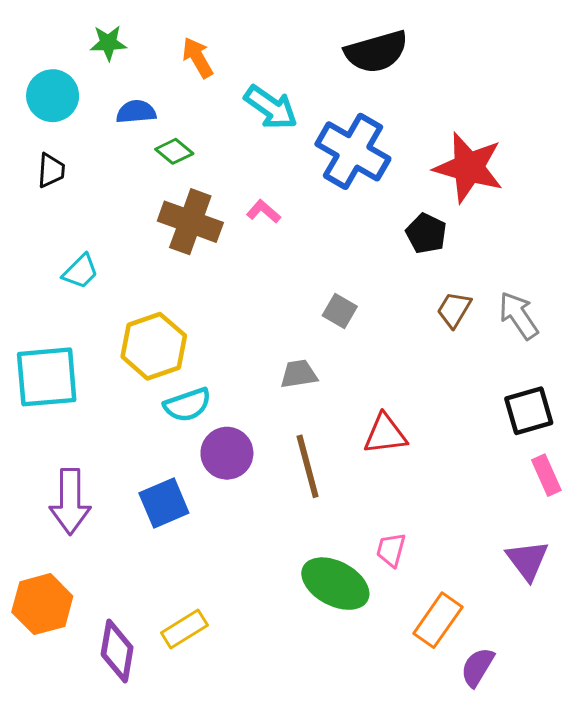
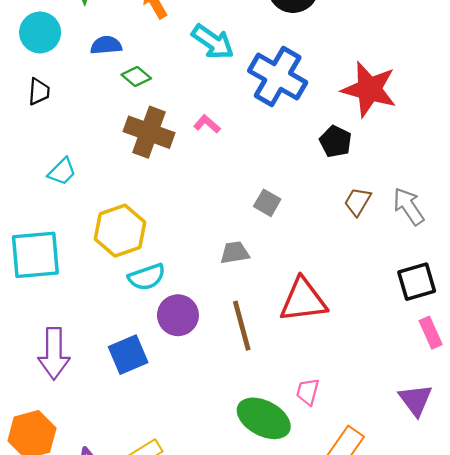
red triangle: (385, 434) -> (303, 300), size x1.4

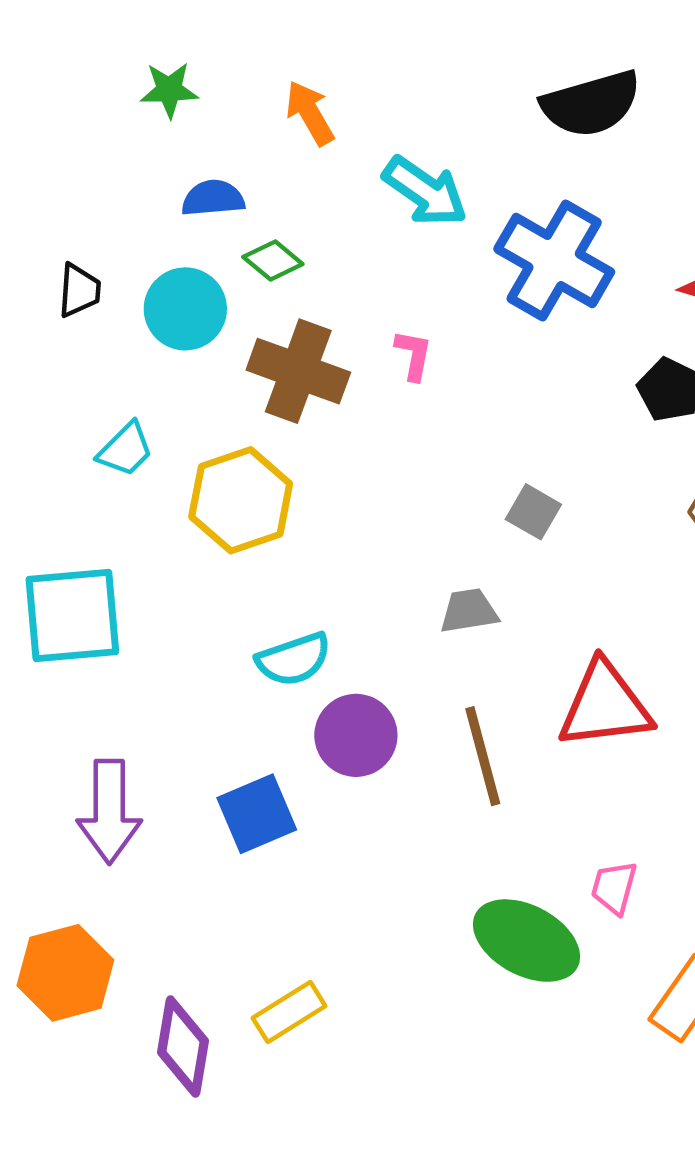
cyan circle: (40, 32) -> (185, 309), moved
pink L-shape: (207, 124) -> (414, 355), turned 60
yellow hexagon: (120, 231) -> (241, 500), moved

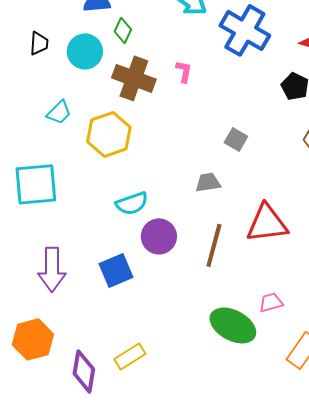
green diamond: (273, 260) -> (123, 30), turned 75
brown line: (483, 756) -> (214, 245), turned 30
pink trapezoid: (614, 888) -> (271, 302), turned 60

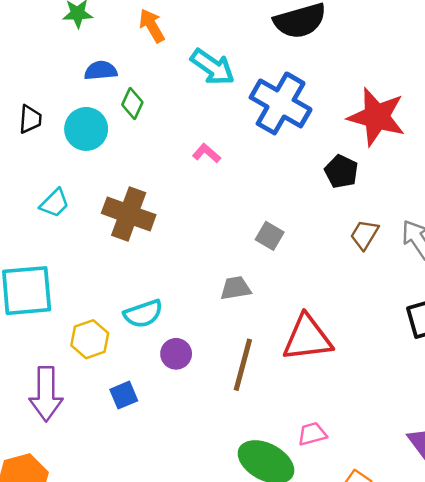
pink L-shape: (184, 71) -> (206, 153), turned -60
brown cross: (134, 78) -> (129, 214), moved
yellow hexagon: (109, 134) -> (90, 339), moved, size x0.7
purple circle: (159, 236) -> (176, 354), size x0.7
blue square: (116, 270) -> (124, 395), size x0.7

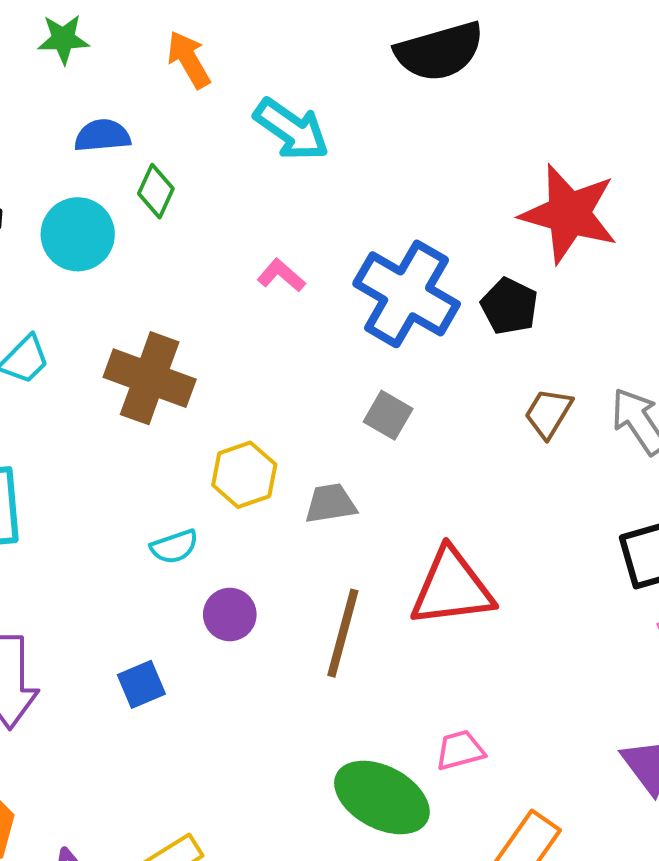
blue cross: (281, 103) -> (407, 294), moved
cyan semicircle: (143, 314) -> (174, 547), size x0.7
yellow hexagon: (90, 339) -> (244, 475), moved

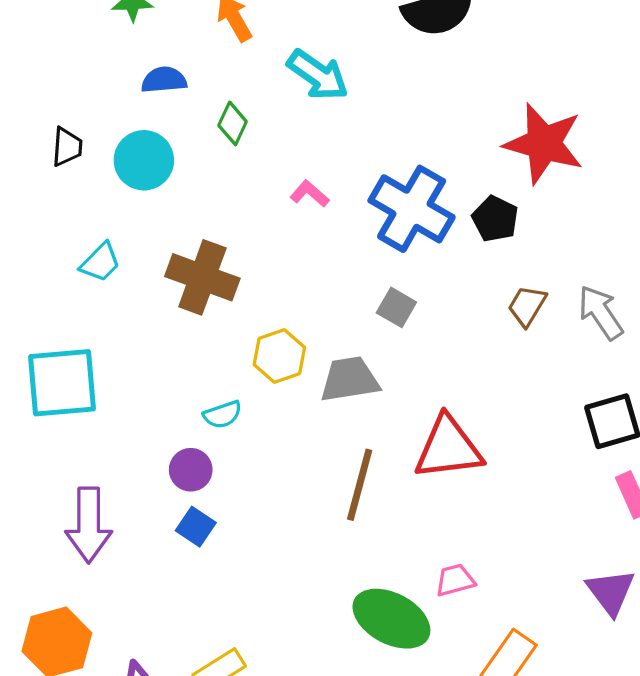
green diamond: (156, 191) -> (233, 123), moved
gray trapezoid: (331, 504) -> (350, 379), size x1.4
purple circle: (230, 615) -> (191, 470), moved
blue square: (141, 684) -> (196, 527), turned -33

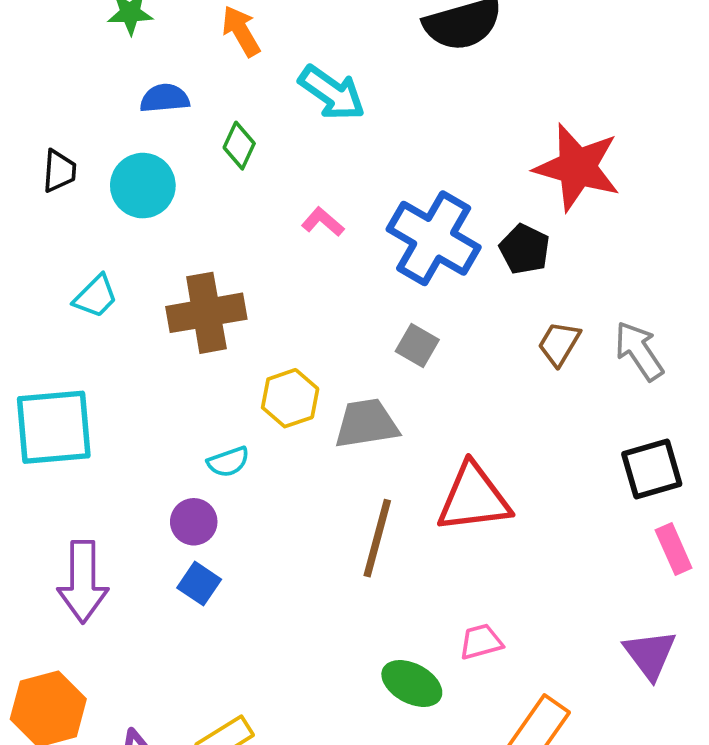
brown cross: (202, 277) -> (206, 313), turned -30
green ellipse: (391, 619) -> (412, 684), size x0.7

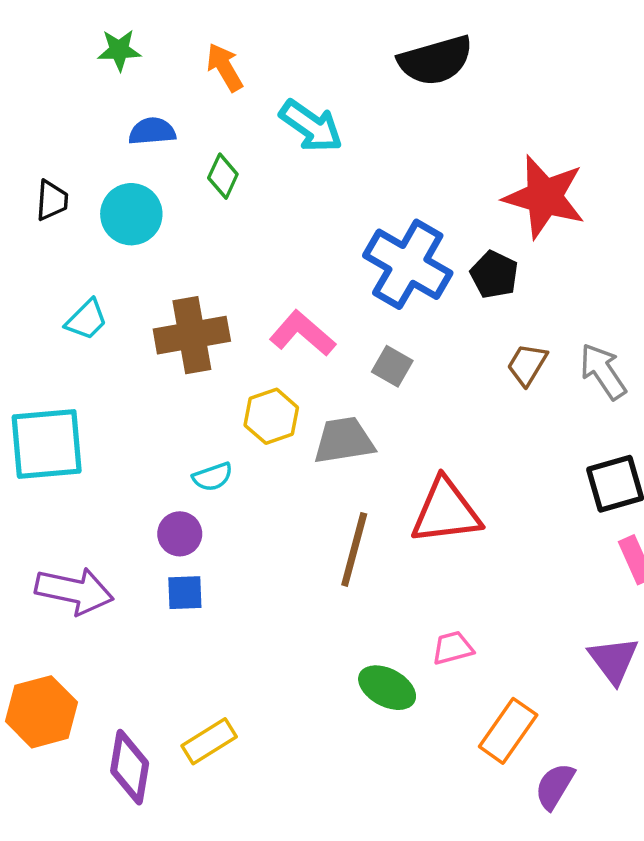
pink L-shape: (323, 222) -> (302, 333), moved, size x1.6
purple arrow: (83, 582) -> (74, 591), turned -78
blue square: (199, 584) -> (185, 593), turned -36

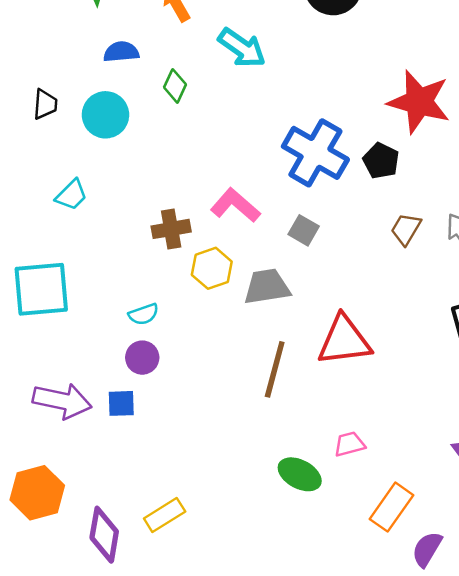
brown cross: (192, 335) -> (171, 229), moved, size x0.7
cyan semicircle: (213, 477) -> (144, 314), moved
blue square: (185, 593) -> (121, 403), moved

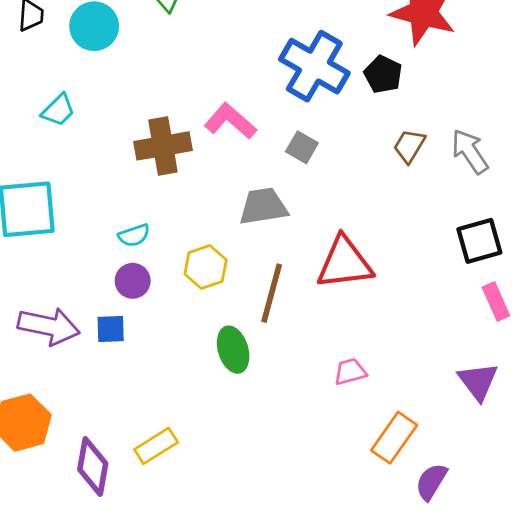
brown cross: (171, 229) -> (163, 146), size x1.4
yellow hexagon: (212, 268) -> (206, 267), moved
green ellipse: (300, 474) -> (233, 350), moved, turned 45

